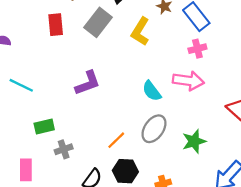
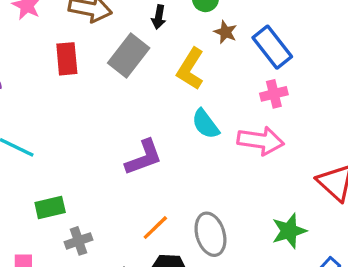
purple L-shape: (88, 83) -> (144, 157), moved
cyan semicircle: (152, 91) -> (205, 124), moved
gray ellipse: (154, 129) -> (210, 234), moved, turned -52
green star: (194, 141) -> (289, 231), moved

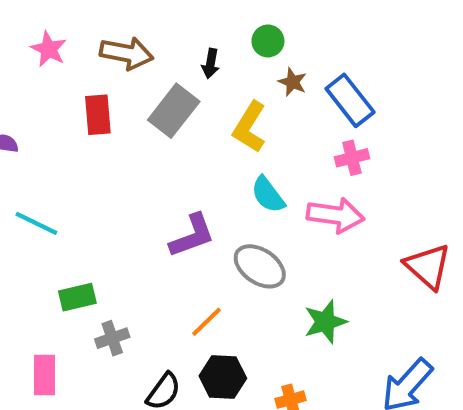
green star: (289, 231) -> (325, 322), moved
gray ellipse: (210, 234) -> (260, 266), moved, turned -39

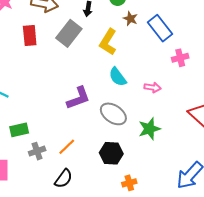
pink cross: (352, 158) -> (180, 58), moved
pink arrow: (336, 215) -> (153, 87), size x0.6
orange line: (206, 322) -> (67, 147), moved
green star: (325, 322) -> (149, 129), moved
black hexagon: (223, 377) -> (111, 153), moved

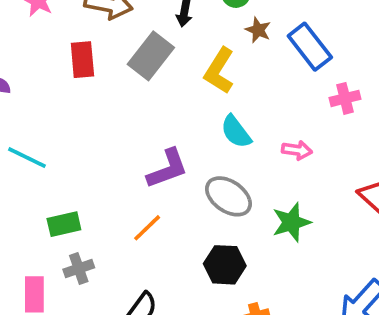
orange line: (67, 147) -> (147, 228), moved
gray cross: (37, 151) -> (79, 269), moved

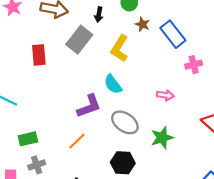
red rectangle: (82, 60) -> (39, 55), moved
cyan semicircle: (236, 132) -> (113, 84), moved

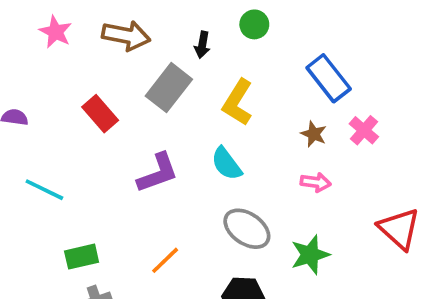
brown star: (142, 24) -> (314, 134), moved
red rectangle: (39, 55) -> (100, 114), turned -36
pink cross: (194, 65) -> (364, 130), turned -35
purple L-shape: (89, 106) -> (158, 173), moved

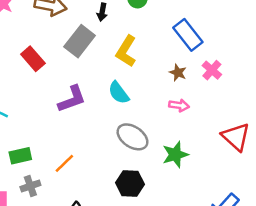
orange line: (165, 260) -> (64, 163), moved

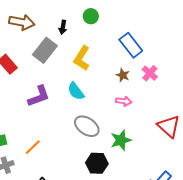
black hexagon: (130, 184) -> (97, 163), moved

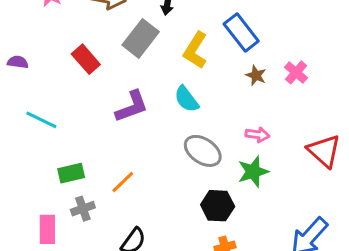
blue rectangle: (131, 45) -> (241, 32), moved
pink arrow: (124, 101) -> (258, 135), moved

